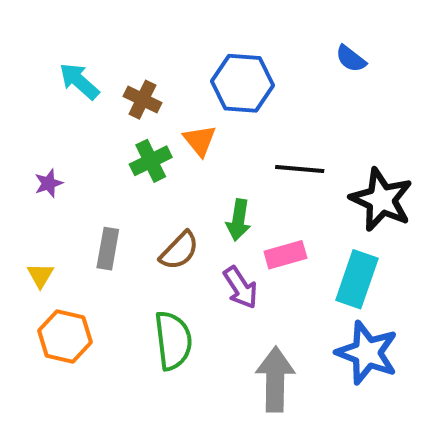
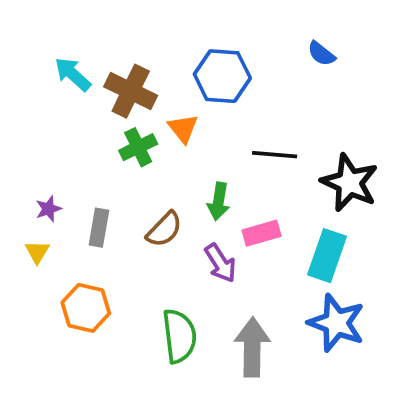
brown cross: (142, 100) -> (131, 91), size x1.5
purple star: (49, 183) -> (48, 209), moved
orange hexagon: (65, 336) -> (86, 308), moved
green semicircle: (173, 341) -> (179, 336), moved

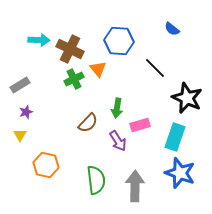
cyan arrow: (73, 74) -> (39, 40), turned 140
black line: (275, 155) -> (155, 68), moved, turned 40
gray rectangle: (99, 228) -> (20, 85), moved, turned 48

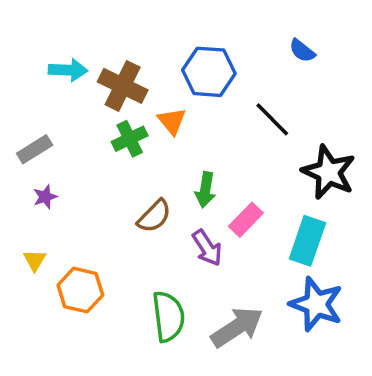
pink rectangle: (140, 125) -> (246, 220), turned -30
yellow triangle: (20, 135) -> (35, 260), moved
gray arrow: (135, 186) -> (237, 327), turned 56

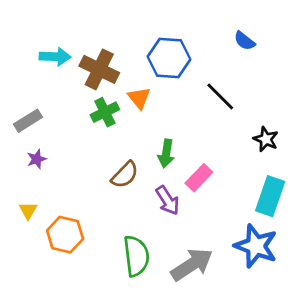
black star: (329, 172) -> (266, 139), size x0.6
cyan rectangle: (307, 241) -> (270, 196), moved

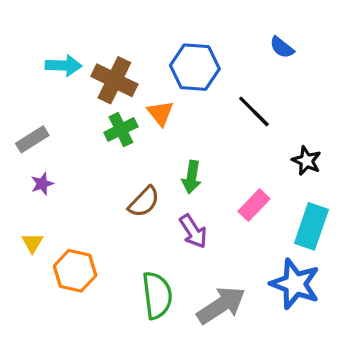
pink rectangle: (199, 178) -> (254, 205), moved

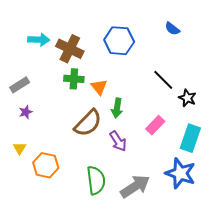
black line: (254, 111) -> (163, 80), moved
orange triangle: (160, 113) -> (99, 87), moved
green cross: (121, 130) -> (74, 79), turned 30
brown semicircle: (144, 202) -> (88, 123), size x1.4

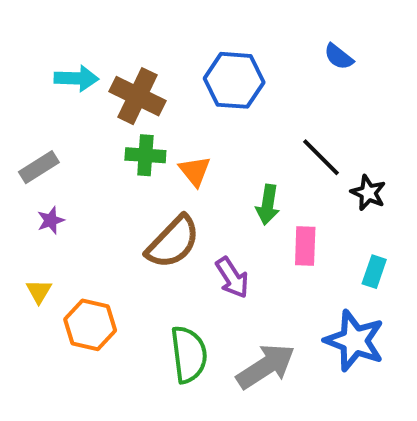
green arrow: (117, 108) -> (268, 205), moved
pink rectangle: (155, 125) -> (305, 246), turned -42
cyan rectangle: (190, 138) -> (374, 272), size x0.6

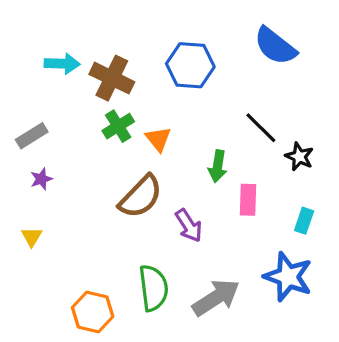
blue semicircle: (339, 57) -> (275, 46), size x1.8
green cross: (145, 155) -> (118, 126), turned -36
orange hexagon: (90, 325) -> (93, 312), moved

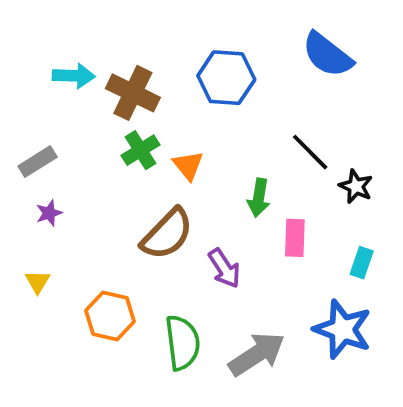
orange hexagon: (93, 312) -> (110, 316), moved

